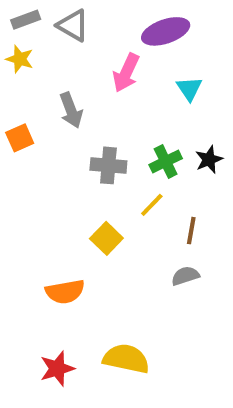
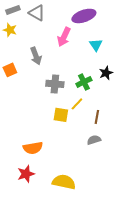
black star: (209, 160) -> (106, 73), moved
yellow square: (106, 238) -> (61, 115), moved, turned -35
red star: (57, 369) -> (26, 174), moved

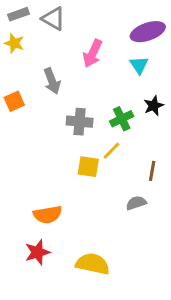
purple ellipse: (84, 16) -> (148, 32), moved
brown line: (97, 117) -> (152, 171), moved

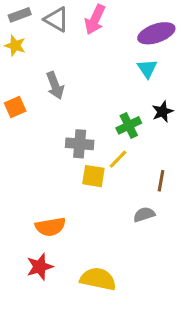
pink arrow: (93, 53) -> (95, 19), moved
gray cross: (80, 122) -> (80, 144), moved

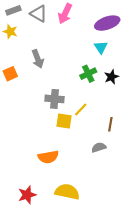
green cross: (129, 125) -> (88, 74), moved
orange semicircle: (50, 227) -> (48, 157), moved
red star: (40, 267) -> (27, 195), moved

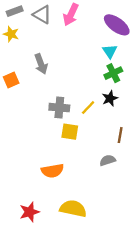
purple ellipse: (107, 23) -> (117, 25), turned 55
green cross: (88, 74) -> (113, 73), moved
black star: (111, 77) -> (110, 98), moved
yellow line: (81, 109) -> (88, 108), moved

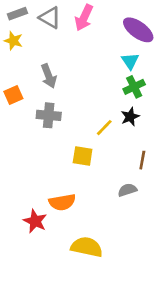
gray cross: (59, 108) -> (49, 115), moved
red star: (30, 212) -> (35, 221), moved, turned -30

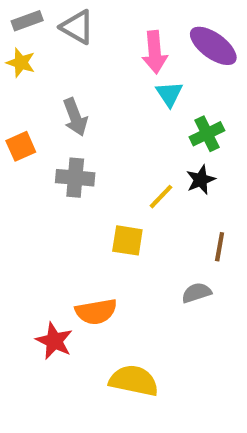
pink arrow: (84, 18) -> (155, 52), moved, turned -30
cyan triangle: (130, 61) -> (169, 94), moved

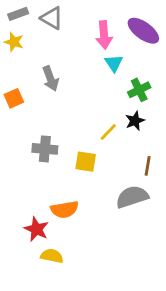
gray cross: (75, 178) -> (45, 149), moved
gray semicircle: (197, 293) -> (132, 197), size x1.6
yellow semicircle: (134, 381) -> (52, 256), moved, size x0.7

